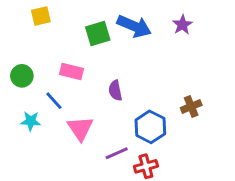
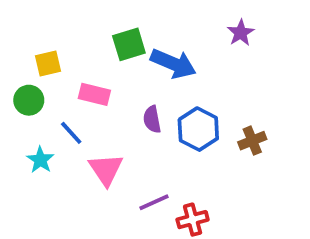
yellow square: (41, 16) -> (48, 64), moved
blue arrow: (134, 26) -> (173, 64), moved
cyan star: (31, 121) -> (40, 160), turned 30
blue hexagon: (150, 127) -> (198, 129), moved

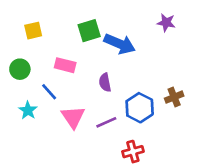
purple star: (241, 33) -> (166, 23), turned -30
yellow square: (48, 64) -> (33, 31), moved
blue hexagon: (198, 129) -> (140, 108), moved
purple line: (154, 202) -> (106, 122), moved

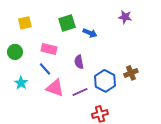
blue arrow: (120, 44) -> (90, 33), size x0.6
blue line: (49, 92) -> (45, 69), moved
pink triangle: (73, 117) -> (55, 88), turned -36

